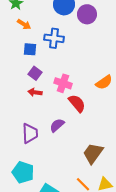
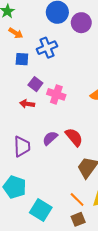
blue cross: (54, 38) -> (47, 48), turned -30
purple square: (35, 73) -> (35, 84), moved
red semicircle: (77, 103) -> (74, 137), moved

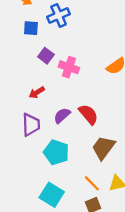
red arrow: (27, 104) -> (37, 92), moved, turned -40
cyan pentagon: (15, 187) -> (56, 152), moved

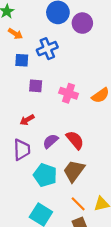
purple square: (46, 56) -> (36, 86), turned -32
pink cross: (69, 67) -> (69, 93), moved
brown trapezoid: (103, 148) -> (74, 171), moved

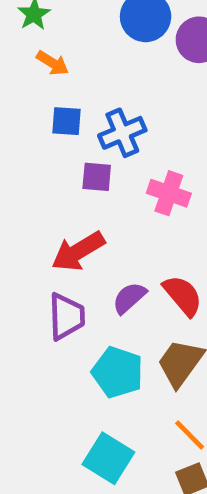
blue cross: (47, 49) -> (122, 133), moved
red arrow: (27, 120) -> (78, 251), size x1.6

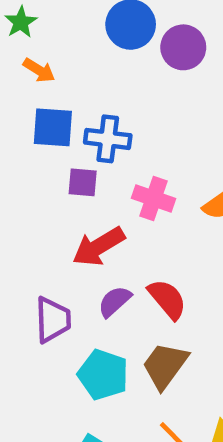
blue square: (66, 121) -> (53, 127), size x1.4
blue cross: (122, 133) -> (108, 139), turned 30
red arrow: (78, 251) -> (99, 247), moved

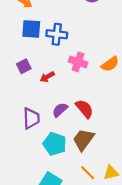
purple square: (83, 182) -> (24, 66), moved, turned -32
red arrow: (99, 247) -> (47, 77), moved, size x0.6

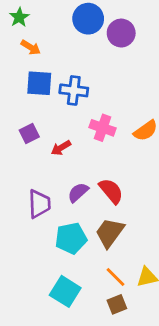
cyan pentagon: (55, 144) -> (71, 238), turned -30

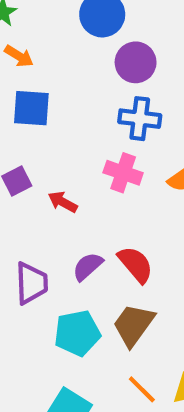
purple circle: (121, 33) -> (136, 62), moved
blue cross: (74, 90) -> (140, 119), moved
red arrow: (61, 148) -> (63, 202), turned 60

